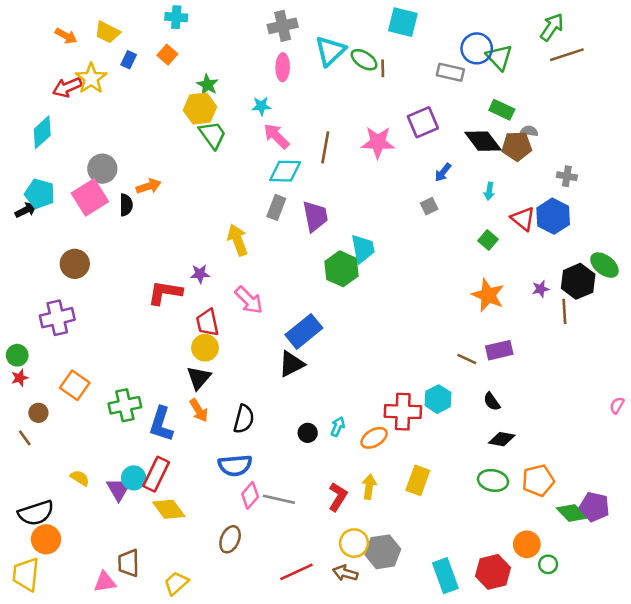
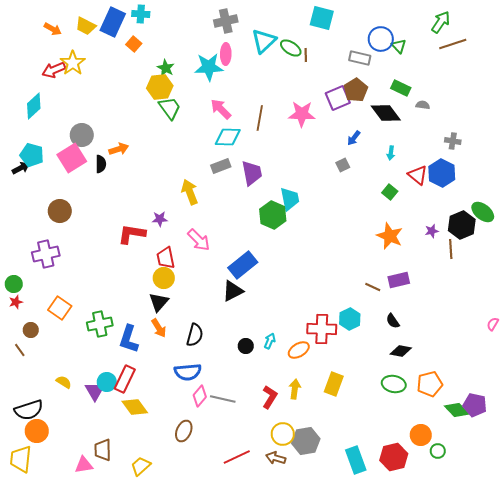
green triangle: (499, 57) -> (399, 46), size x0.7
blue rectangle: (129, 60) -> (113, 22), moved, size x2.0
cyan star: (261, 106) -> (209, 67), moved, size x1.8
brown pentagon: (517, 146) -> (356, 90), moved, turned -30
gray rectangle: (276, 207) -> (221, 166), turned 48

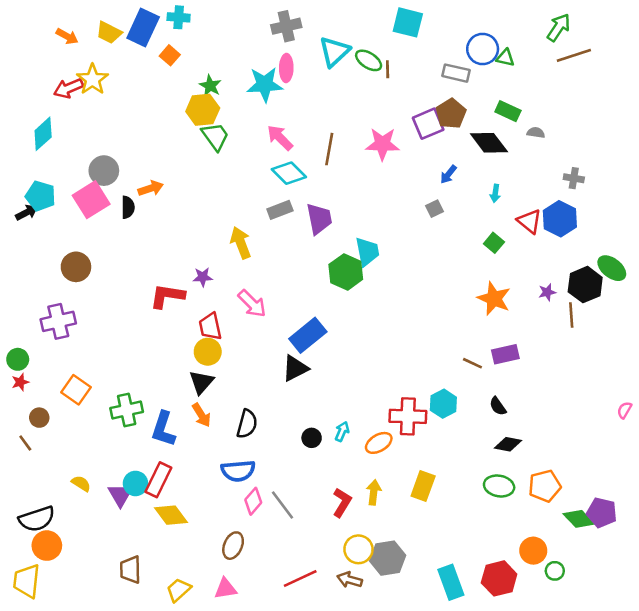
green triangle: (399, 46) -> (505, 58), turned -35
cyan diamond: (228, 137) -> (289, 173), turned 44
gray line: (223, 399) -> (282, 505), turned 40
pink triangle: (84, 465) -> (225, 589), moved

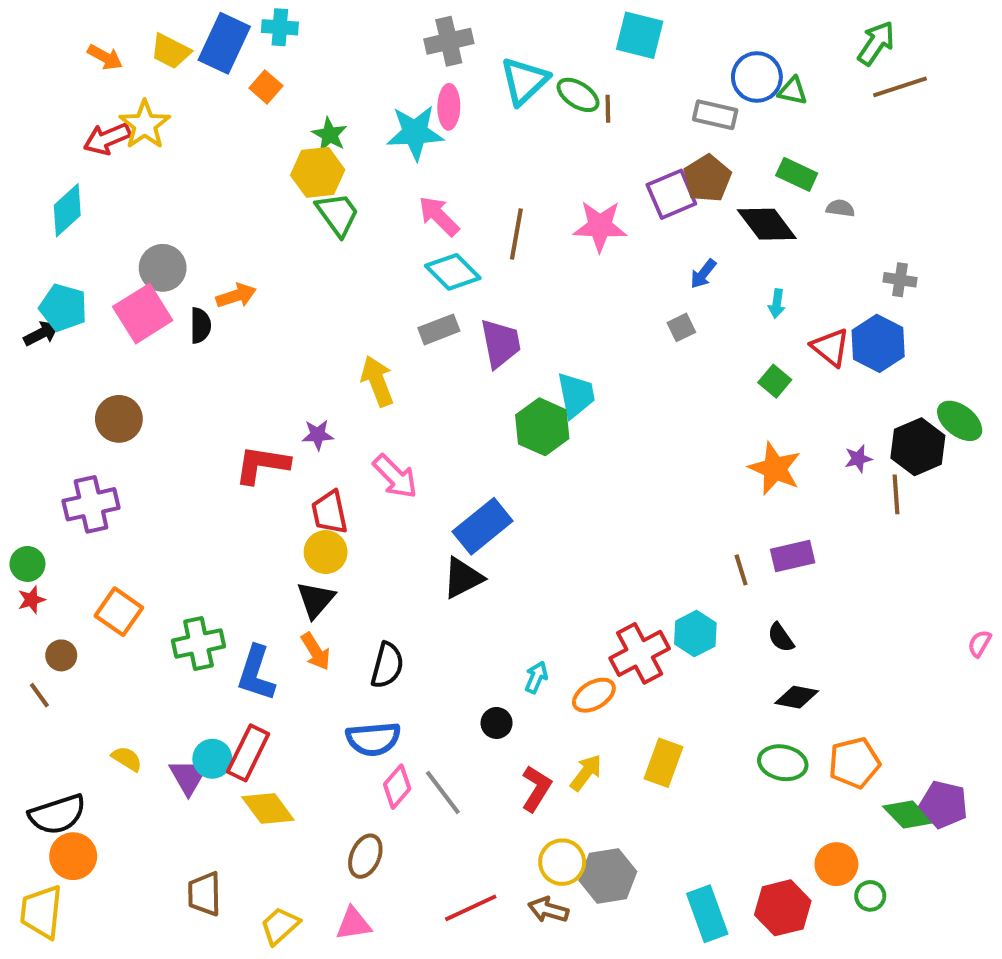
brown line: (472, 363) -> (741, 570), turned 48
red cross: (408, 416) -> (640, 653), turned -30
black circle: (312, 438) -> (497, 723), moved
yellow arrow: (374, 492) -> (586, 773), turned 30

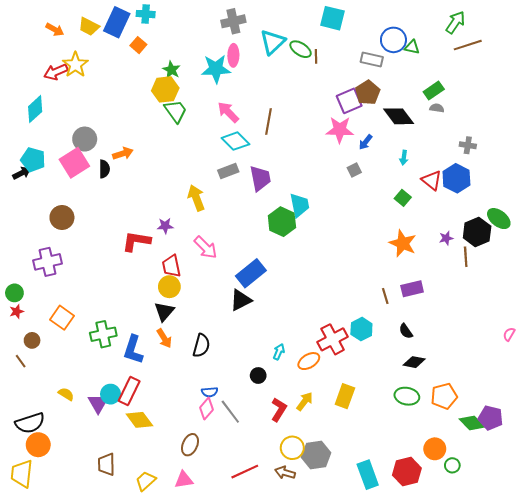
green rectangle: (797, 174) -> (434, 90), moved, turned -60
pink star: (600, 226) -> (340, 130), moved
blue semicircle: (373, 739) -> (210, 392), moved, size x0.6

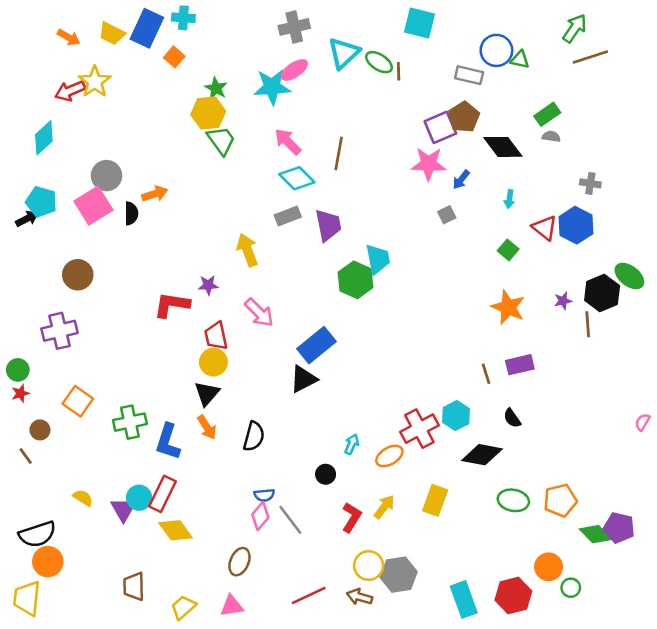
pink ellipse: (233, 55) -> (294, 70), turned 55
black diamond: (414, 362) -> (482, 455), moved, size x1.4

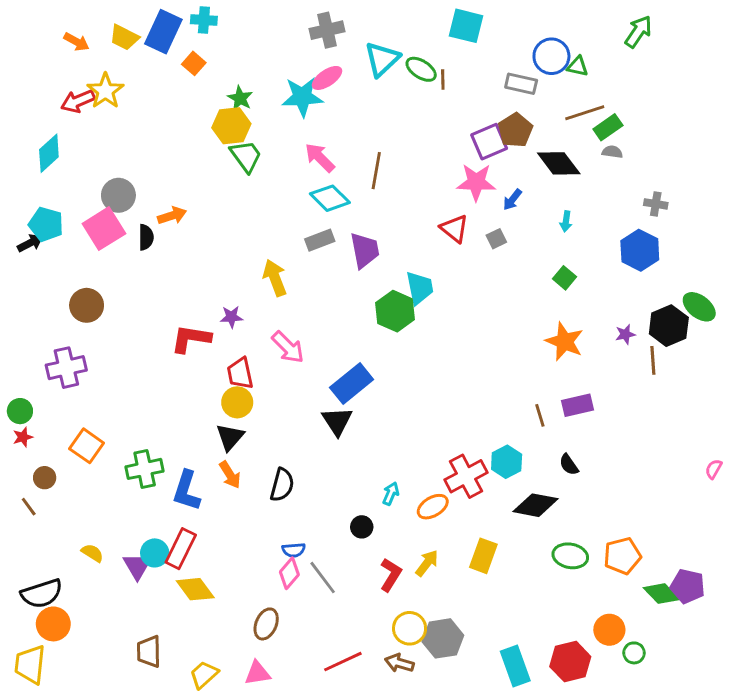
brown line: (590, 57) -> (585, 113), moved
red triangle: (545, 228) -> (454, 229), moved
black triangle: (303, 379) -> (337, 421), turned -36

